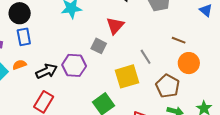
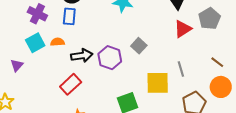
red triangle: (115, 26) -> (183, 29), moved

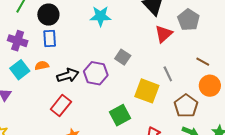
yellow square: (158, 83) -> (147, 91), turned 30

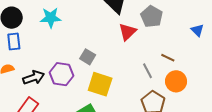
cyan star: (100, 16) -> (51, 18), moved
gray line: (168, 74) -> (147, 71), moved
yellow square: (147, 91) -> (100, 84), moved

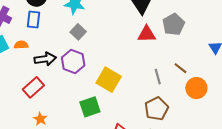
red triangle: (127, 32) -> (147, 34), turned 30
gray square: (88, 57) -> (78, 32), moved
orange circle: (176, 81) -> (196, 88), moved

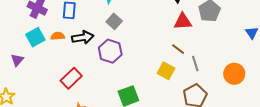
black arrow: (45, 59) -> (83, 37), moved
brown line: (180, 68) -> (178, 49), moved
yellow square: (109, 80) -> (166, 71), moved, size x0.7

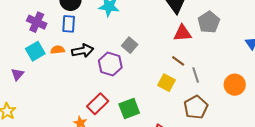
gray square: (114, 21) -> (130, 45), moved
red rectangle: (71, 78) -> (98, 104), moved

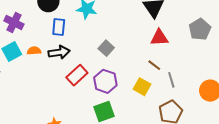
gray pentagon: (209, 22) -> (200, 29), moved
blue rectangle: (69, 24) -> (59, 27), moved
purple hexagon: (110, 64) -> (105, 81), moved
red rectangle: (98, 104) -> (77, 75), moved

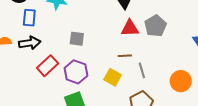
gray pentagon: (200, 29) -> (155, 26), moved
gray square: (106, 48) -> (77, 39), turned -35
brown line: (154, 65) -> (125, 56), turned -40

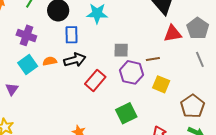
brown line: (125, 56) -> (153, 59), moved
gray line: (142, 70) -> (200, 59), moved
purple hexagon: (76, 72) -> (131, 72), moved

